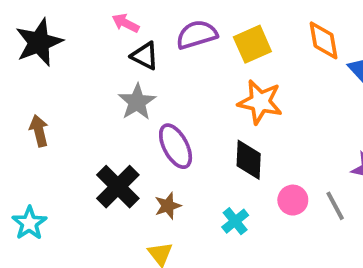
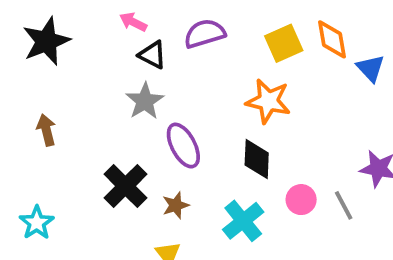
yellow square: (252, 44) -> (284, 43), moved
cyan cross: (235, 221) -> (243, 221), size x1.5

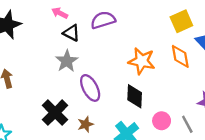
orange diamond: (332, 39) -> (180, 56), moved
yellow square: (284, 43) -> (181, 21), moved

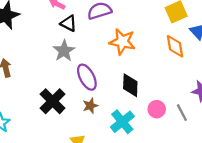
orange star: (142, 61) -> (122, 42), moved
brown star: (85, 124) -> (90, 106), moved

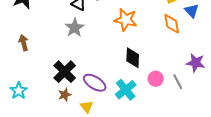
purple ellipse: (87, 77) -> (95, 83), moved, turned -30
brown star: (90, 106) -> (65, 95), moved

